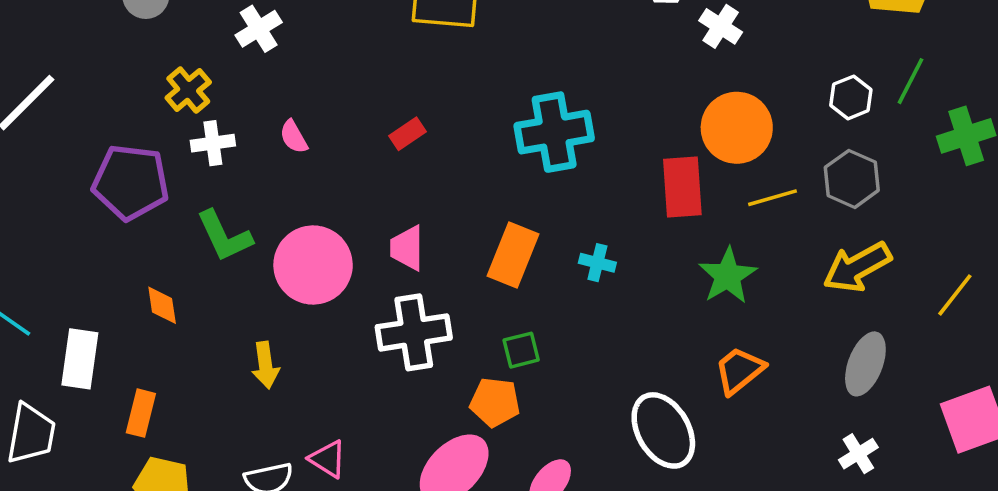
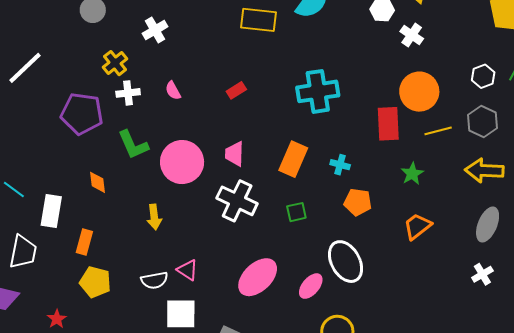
yellow arrow: (857, 267) -> (484, 171), turned 30
green star: (728, 276) -> (412, 174), size x0.7
white cross: (414, 332) -> (237, 201), turned 33
orange pentagon: (495, 402) -> (358, 202), moved
white ellipse: (663, 430) -> (346, 262), moved

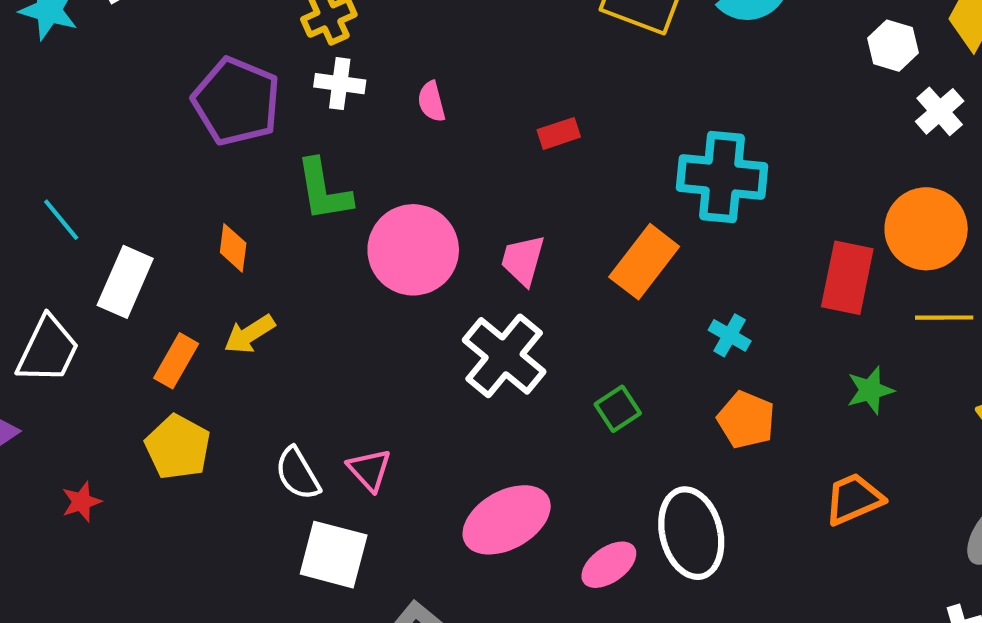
orange rectangle: (293, 159) -> (644, 262), moved
green square: (296, 212) -> (618, 409), turned -35
yellow arrow: (154, 217) -> (249, 334), moved, turned 50
white semicircle: (154, 280) -> (298, 474), turned 56

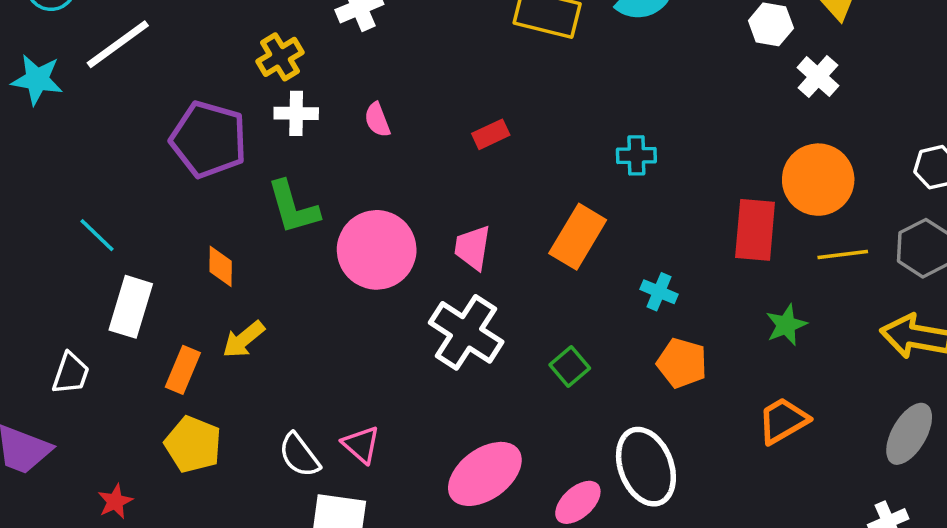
cyan cross: (722, 177) -> (636, 155), size x0.5
cyan line: (61, 220) -> (97, 235), moved
white trapezoid: (48, 350) -> (71, 373), size x0.7

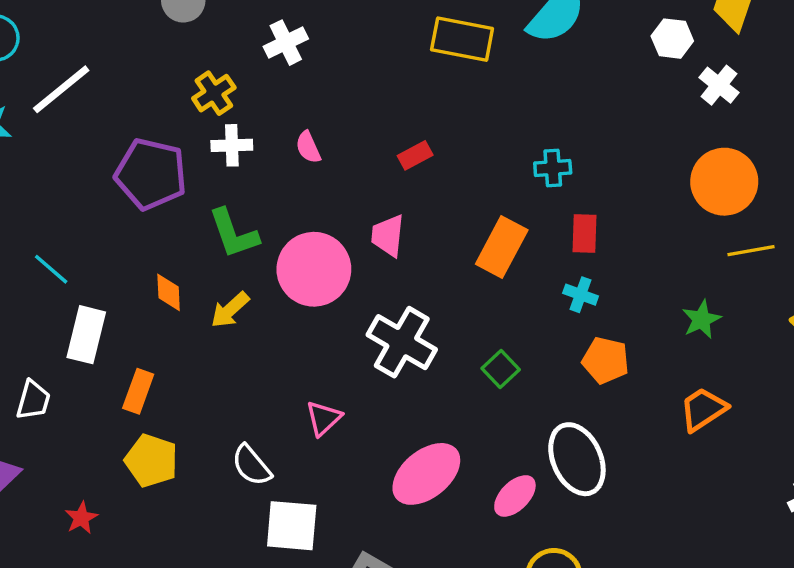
red rectangle: (755, 230) -> (584, 234), moved, size x0.7
pink trapezoid: (472, 248) -> (388, 236), moved
yellow arrow: (244, 339) -> (230, 310), moved
pink triangle: (361, 445) -> (324, 418), moved, turned 39

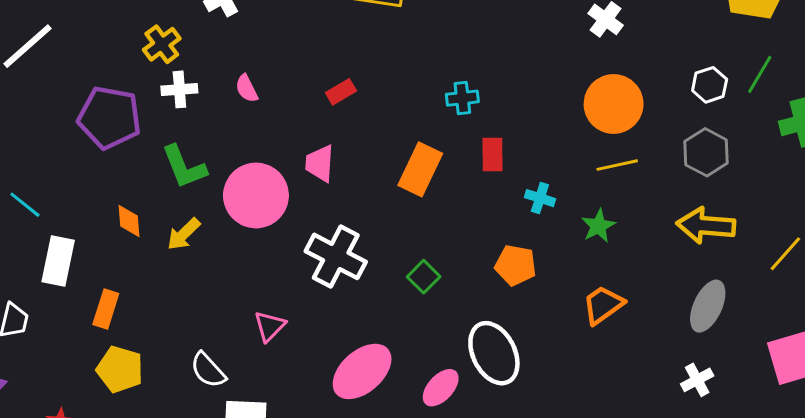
yellow line: (751, 251) -> (617, 165), moved
cyan cross: (581, 295) -> (540, 198), moved

